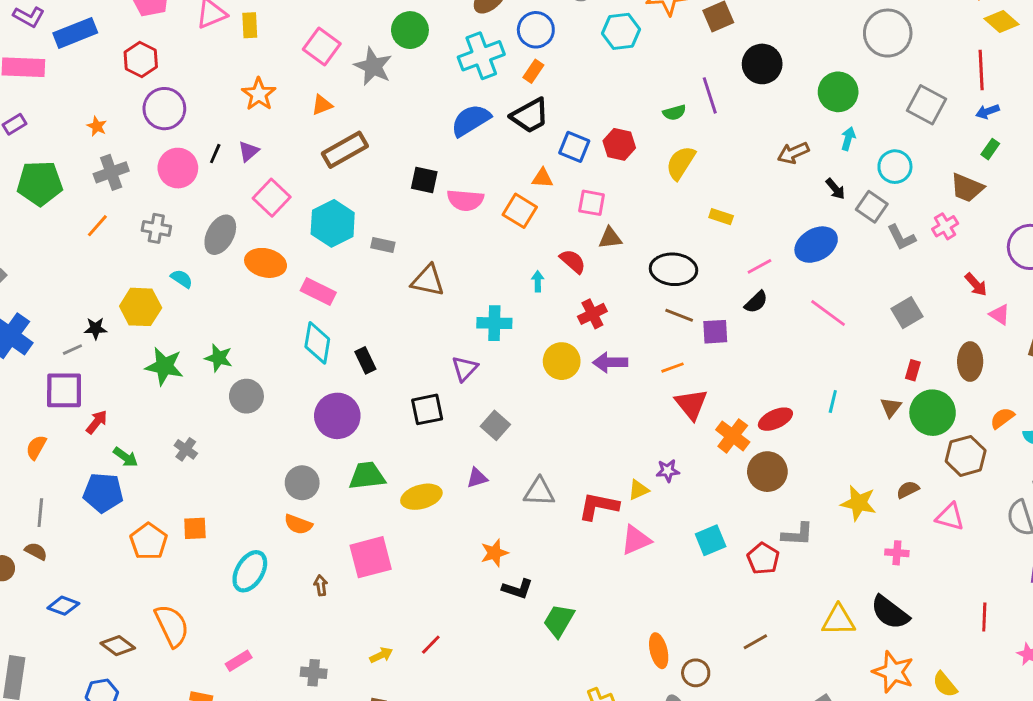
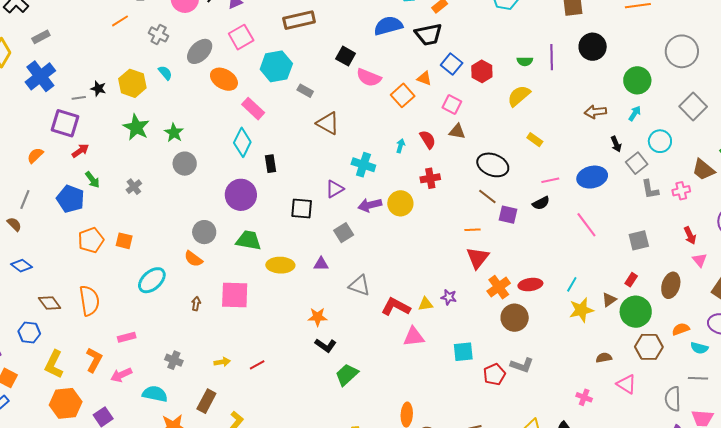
purple arrow: (610, 362) -> (370, 205), moved, turned -30
yellow star: (859, 503) -> (581, 310), moved, turned 30

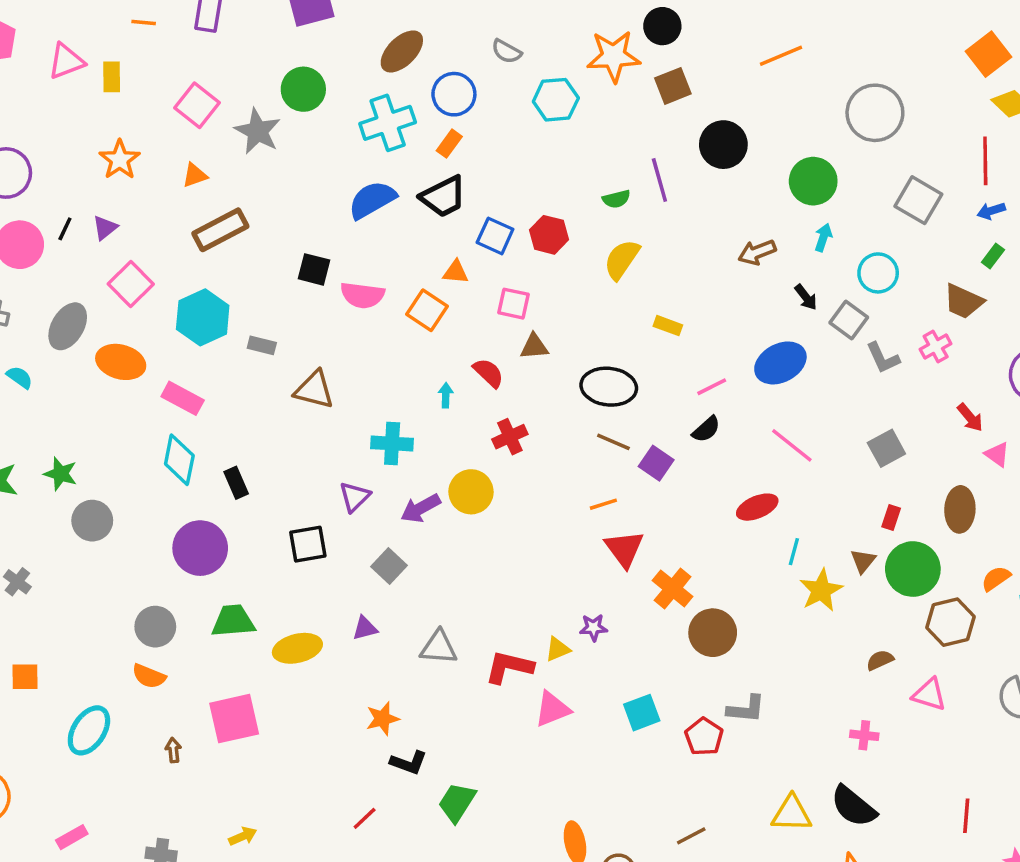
purple square: (508, 215) -> (656, 463), turned 36
red ellipse: (530, 285) -> (757, 507), moved
red line: (257, 365) -> (365, 818), moved

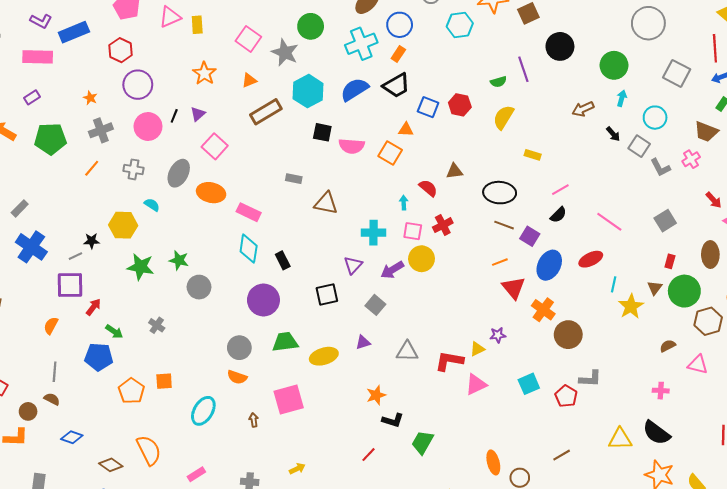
pink square: (513, 304) -> (413, 231), moved
cyan hexagon: (203, 317) -> (308, 91), moved
blue ellipse: (780, 363) -> (549, 265), moved, turned -32

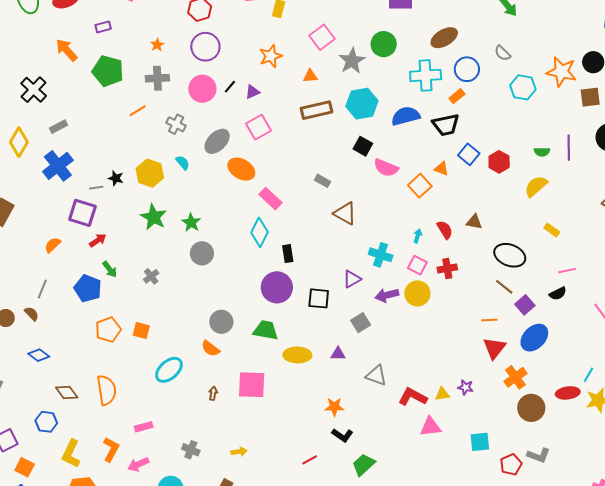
red ellipse: (591, 259) -> (568, 393), moved
purple circle: (263, 300) -> (277, 287), moved

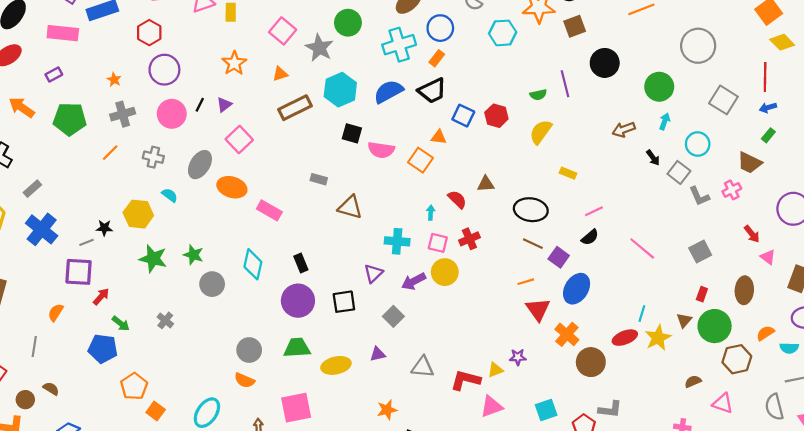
cyan diamond: (260, 232) -> (253, 264), moved
gray line: (42, 289) -> (34, 346), moved
orange square: (141, 330) -> (156, 411), moved, turned 36

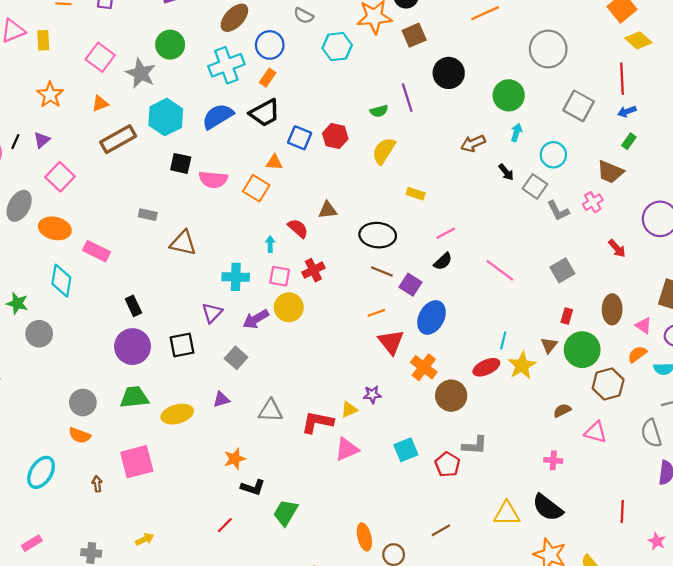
pink triangle: (768, 257) -> (643, 326), moved
cyan diamond: (253, 264) -> (61, 281), moved

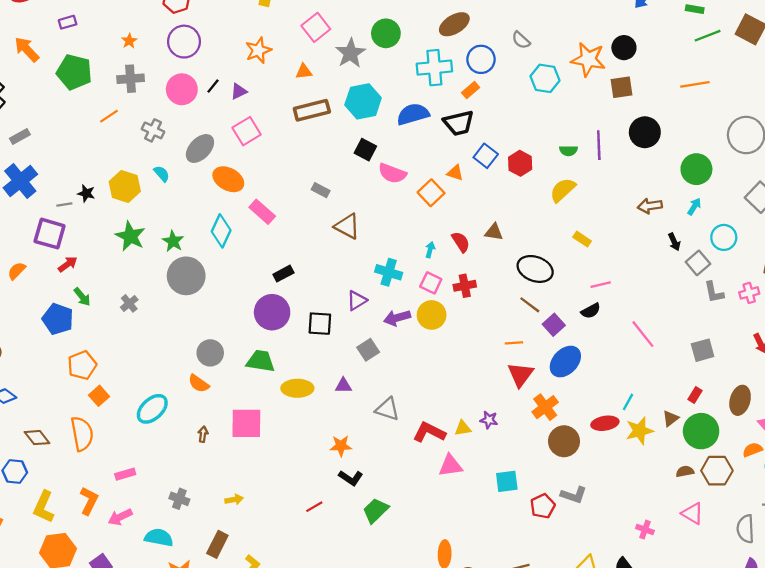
black rectangle: (133, 306) -> (283, 274), turned 72
gray circle: (39, 334) -> (186, 276), size x1.4
brown semicircle: (562, 410) -> (685, 471), moved

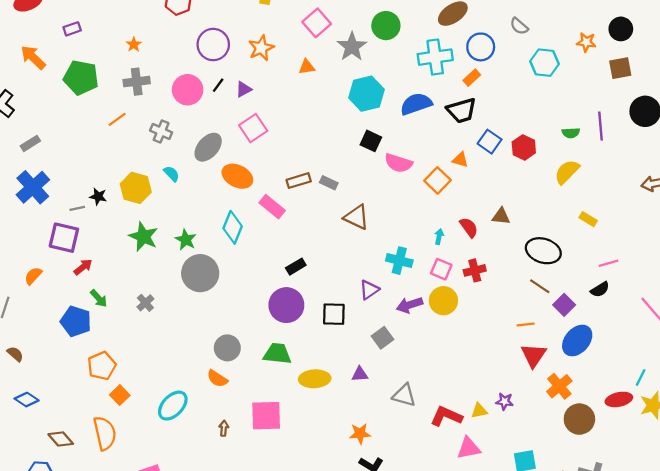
purple circle: (184, 42) -> (213, 45), moved
orange star: (588, 59) -> (586, 42), size x0.6
brown rectangle: (312, 110) -> (299, 181), moved, size x0.7

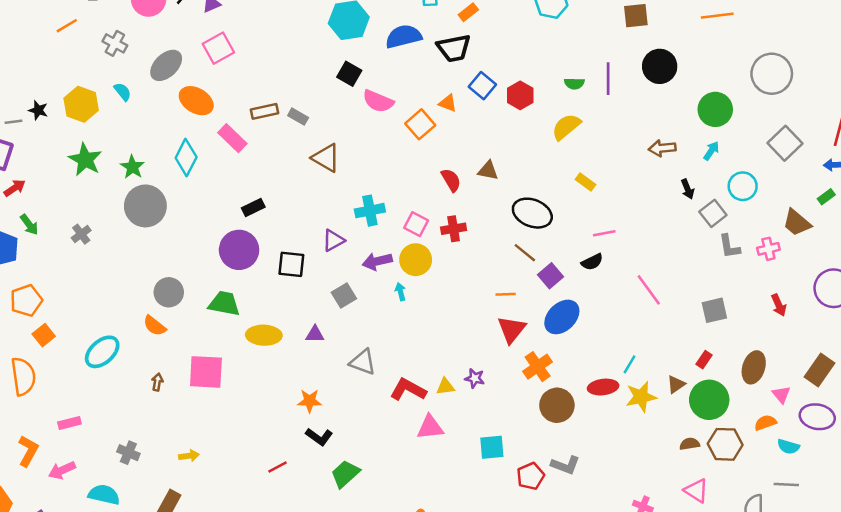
cyan arrow: (439, 237) -> (400, 292), moved, turned -32
cyan cross: (399, 261) -> (370, 211), turned -30

